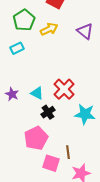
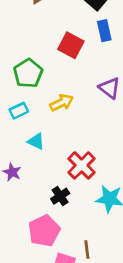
yellow arrow: (49, 29) -> (61, 103), moved
cyan triangle: (37, 93) -> (36, 141), moved

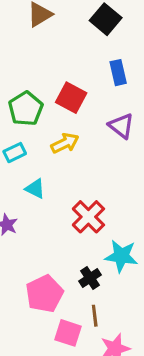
blue rectangle: (104, 31) -> (118, 73), moved
red square: (71, 45) -> (71, 98), moved
black cross: (60, 196) -> (90, 278), moved

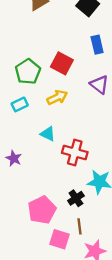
cyan triangle: (35, 189) -> (48, 134), moved
red cross: (88, 217) -> (75, 153), turned -30

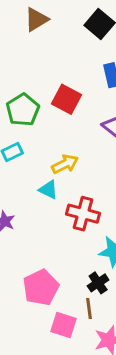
yellow arrow: (57, 97) -> (65, 164), moved
black cross: (76, 198) -> (98, 283), moved

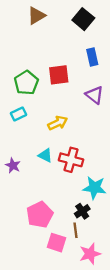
red square: (66, 99) -> (59, 75), turned -35
cyan triangle: (48, 190) -> (45, 155), moved

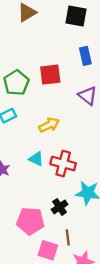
black square: (83, 19) -> (76, 16), turned -30
black cross: (82, 211) -> (60, 207), moved
pink pentagon: (40, 215) -> (30, 221), turned 30

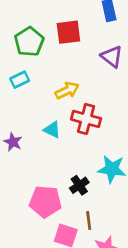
red cross: (63, 164) -> (86, 119), moved

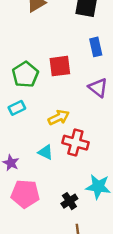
pink pentagon: (45, 202) -> (25, 194), moved

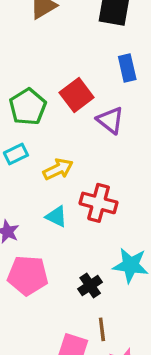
red square: (60, 66) -> (77, 95), turned -30
purple triangle: (98, 88) -> (110, 120), moved
yellow arrow: (59, 117) -> (58, 169), moved

